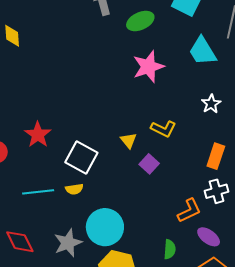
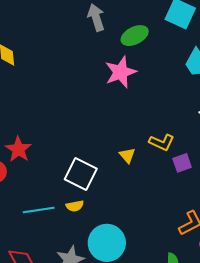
pink star: (148, 67) -> (121, 72), moved
red star: (38, 135) -> (18, 149), moved
purple square: (149, 164) -> (182, 163), moved, turned 30

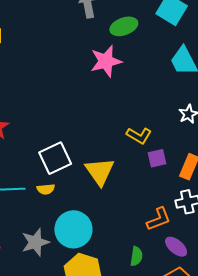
yellow triangle: (127, 155) -> (100, 171), moved, size x1.8
white square: (81, 174) -> (55, 158), turned 32

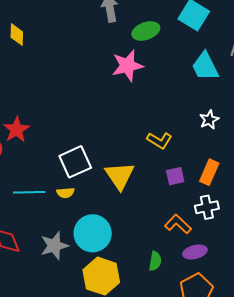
purple square: (157, 158) -> (175, 176), moved
orange L-shape: (159, 219) -> (178, 224), turned -116
purple ellipse: (176, 247) -> (195, 252), turned -55

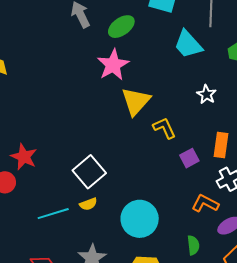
yellow L-shape: (159, 140) -> (164, 128), turned -130
yellow triangle: (120, 176) -> (136, 101), moved, turned 32
cyan circle: (93, 233) -> (140, 219), moved

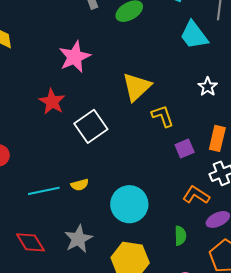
pink star: (113, 65) -> (75, 57), moved
red star: (24, 157) -> (52, 102), moved
white square: (89, 172) -> (91, 126), moved

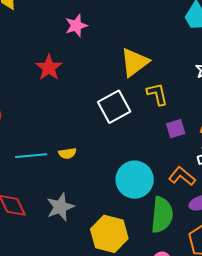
pink star: (75, 57) -> (76, 26), size x0.7
white square: (91, 126) -> (114, 107), moved
cyan circle: (129, 204) -> (135, 180), moved
green semicircle: (180, 236) -> (162, 215), size x1.8

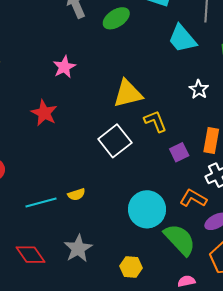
yellow triangle: (135, 62) -> (128, 94), turned 32
green semicircle: (162, 215) -> (180, 240), turned -39
yellow hexagon: (109, 234) -> (131, 267), size x0.6

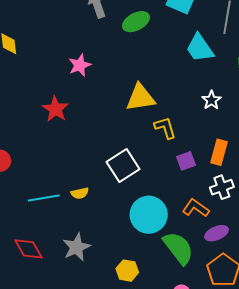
white square: (115, 141) -> (123, 166), moved

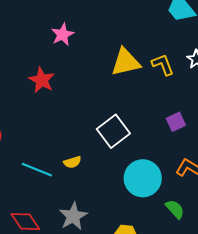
yellow L-shape: (165, 128) -> (163, 65), moved
cyan line: (44, 198) -> (37, 170), turned 36
green semicircle: (178, 248) -> (175, 209), size x0.6

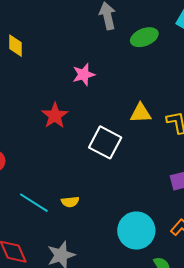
yellow triangle: (126, 62) -> (141, 113), size x0.7
white square: (113, 131) -> (105, 142), moved, turned -36

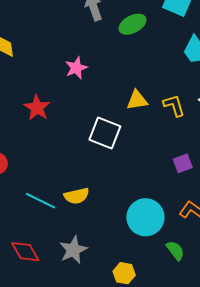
red star: (55, 116) -> (37, 108), moved
yellow semicircle: (70, 202) -> (77, 196), size x1.4

